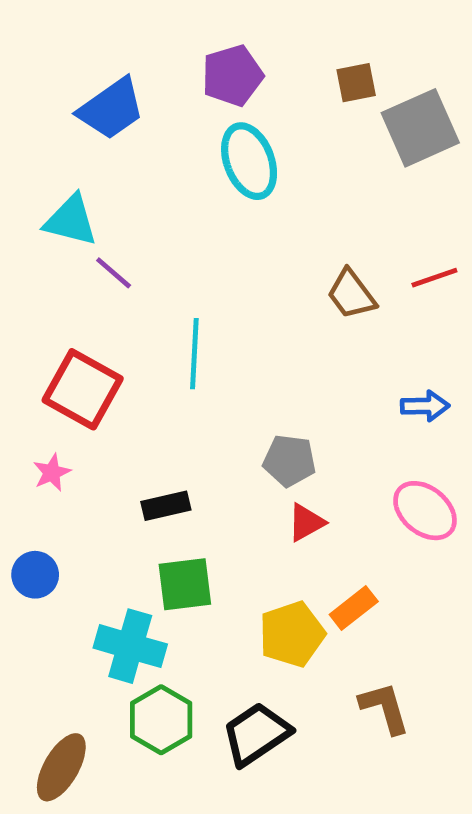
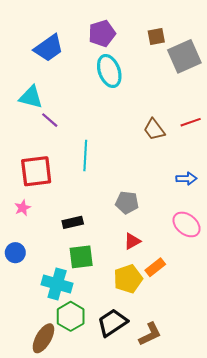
red square: (83, 389) -> (36, 171), turned -36
red triangle: (306, 522) -> (132, 241), moved
brown L-shape: (385, 708) -> (150, 334), moved, turned 80
brown ellipse: (61, 767) -> (43, 338), moved

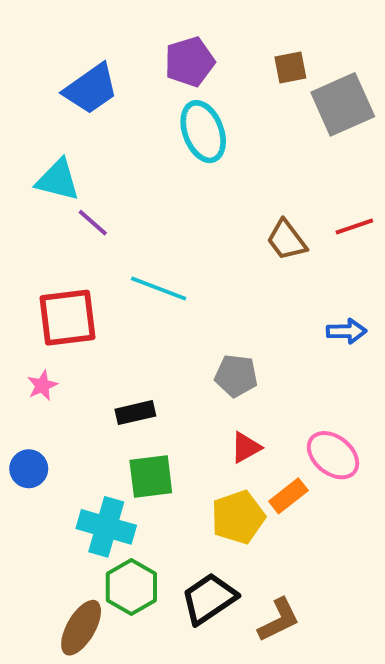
cyan line: (85, 156) -> (159, 289), turned -72
pink ellipse: (187, 224) -> (333, 455), moved

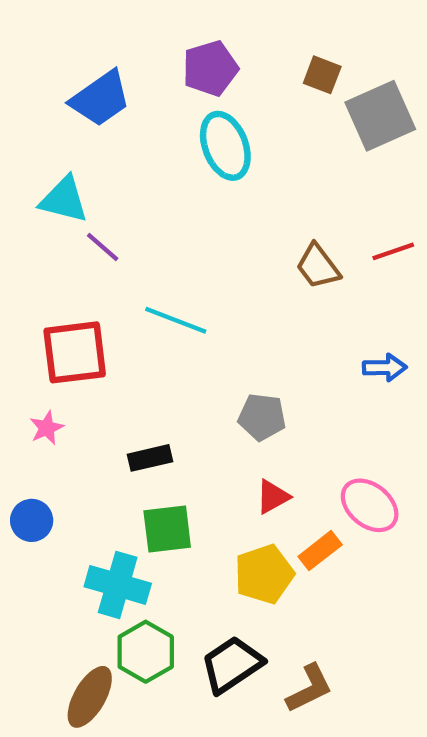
brown square: (290, 68) -> (322, 75), turned 32

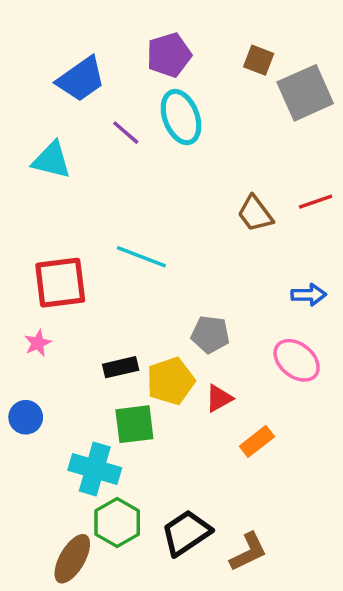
purple line: (103, 247) -> (126, 133), moved
pink ellipse: (370, 505) -> (297, 360), moved
yellow pentagon: (264, 574) -> (171, 381), moved

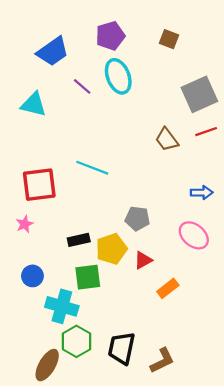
gray square: (305, 93) -> (199, 94), moved
blue circle: (26, 417) -> (32, 276), moved
black trapezoid: (186, 533) -> (122, 348), turned -44

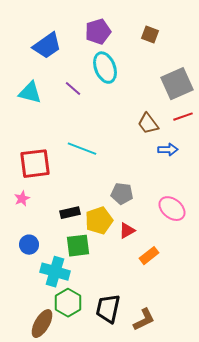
purple line: (82, 86) -> (73, 89), moved
blue arrow: (202, 193) -> (168, 150), moved

